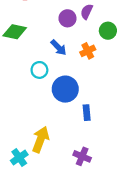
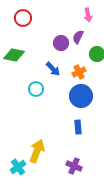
blue circle: (65, 89) -> (81, 96), moved

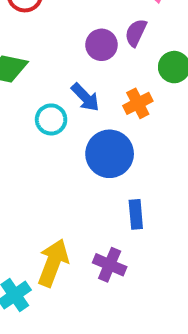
cyan circle: (36, 89) -> (51, 119), moved
blue circle: (81, 96) -> (110, 154), moved
purple cross: (74, 166) -> (110, 265), moved

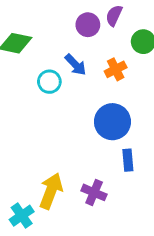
blue circle: (110, 154) -> (112, 122), moved
blue rectangle: (136, 214) -> (128, 160), moved

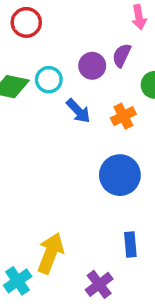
cyan circle: (49, 82) -> (49, 80), moved
blue rectangle: (128, 160) -> (130, 244), moved
purple cross: (94, 192) -> (99, 284), moved, turned 30

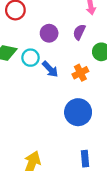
purple circle: (92, 66) -> (49, 33), moved
cyan circle: (49, 80) -> (30, 58), moved

